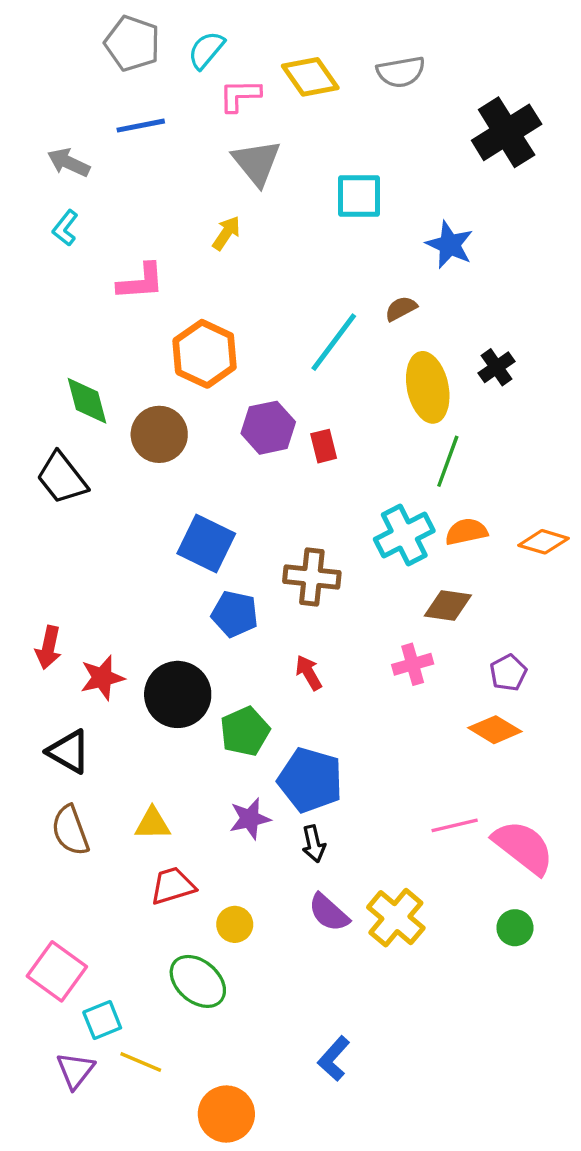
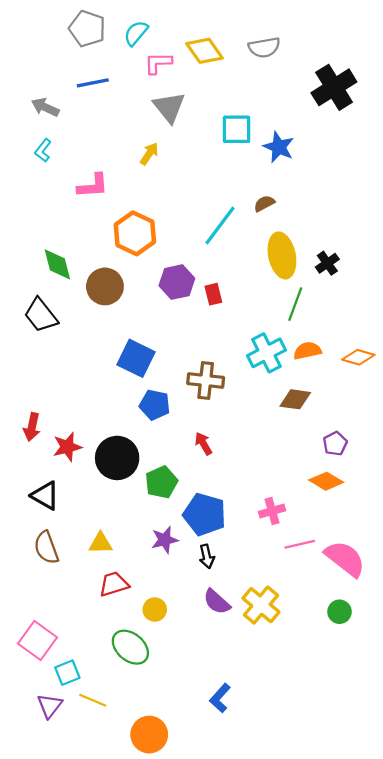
blue star: (450, 245) -> (279, 147), moved
black cross: (497, 367) -> (327, 263), moved
pink cross: (413, 664) -> (272, 511), moved

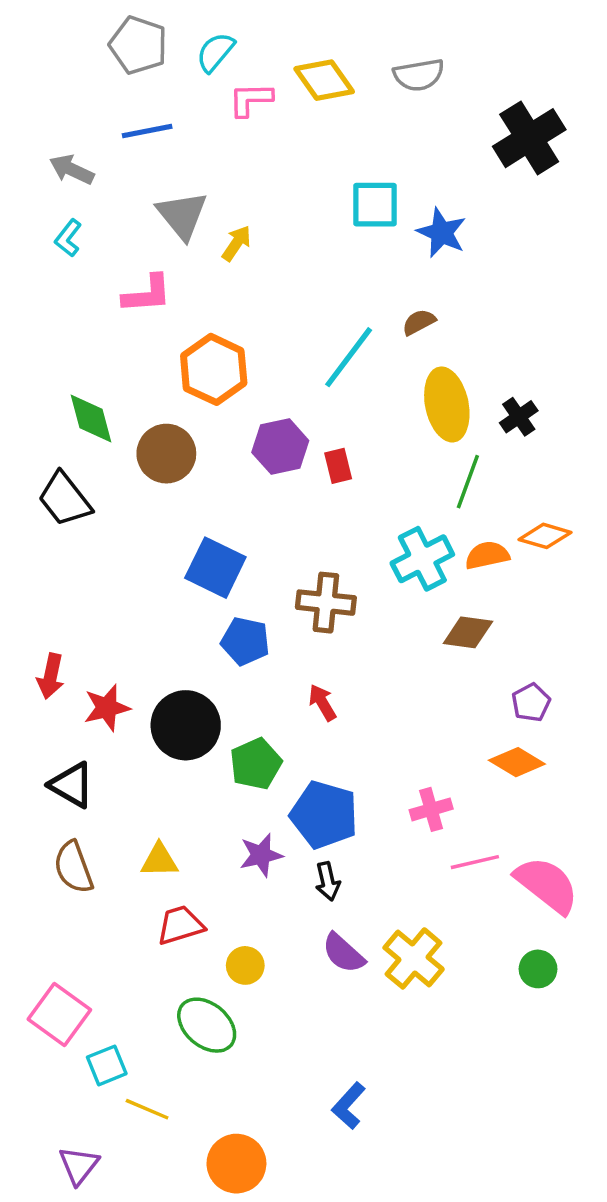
gray triangle: (169, 107) -> (182, 215), moved
orange diamond: (358, 357) -> (545, 536), moved
purple triangle: (50, 706) -> (79, 1165), moved

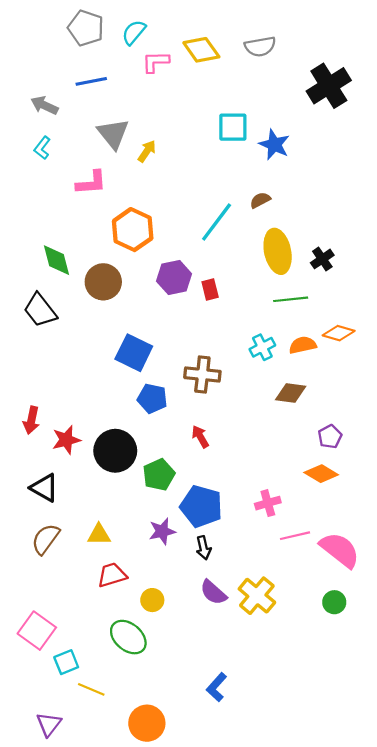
green line: (468, 482) -> (291, 299), turned 64
cyan cross: (422, 559) -> (262, 347), size x0.7
brown semicircle: (73, 867) -> (46, 539), turned 56

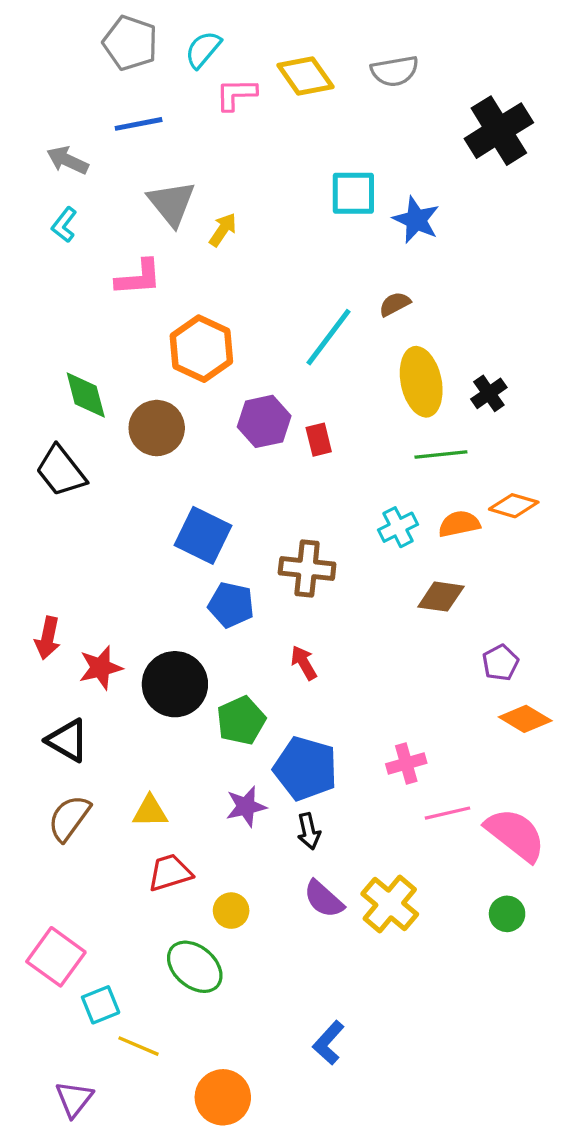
orange diamond: (321, 474) -> (525, 719), moved

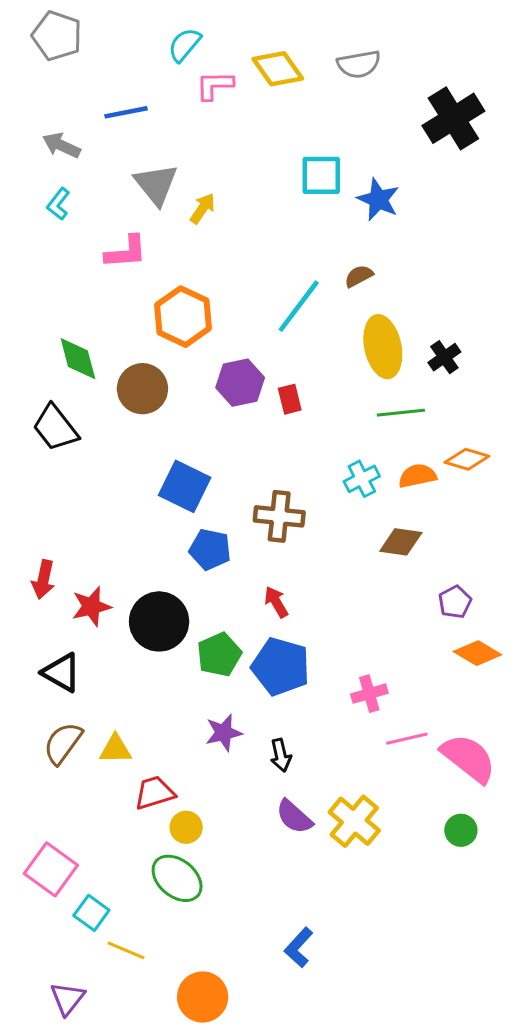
gray pentagon: (130, 43) -> (57, 36), moved
blue pentagon: (305, 768) -> (281, 667), moved
yellow triangle: (150, 811) -> (115, 749), moved
yellow circle: (231, 911) -> (186, 827), moved
cyan square: (101, 1005) -> (91, 913), turned -32

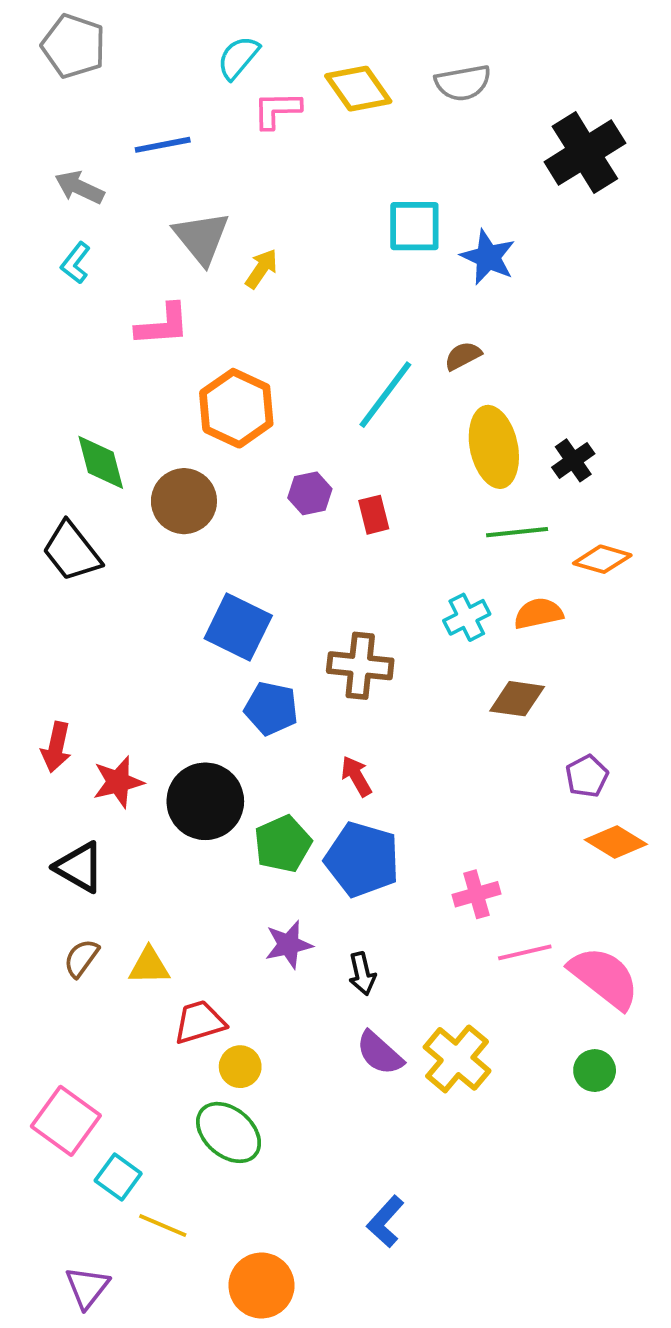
purple hexagon: (240, 383) -> (310, 493), size x0.7
orange diamond: (467, 459) -> (602, 559), moved
brown semicircle: (63, 743) -> (81, 958), size x0.7

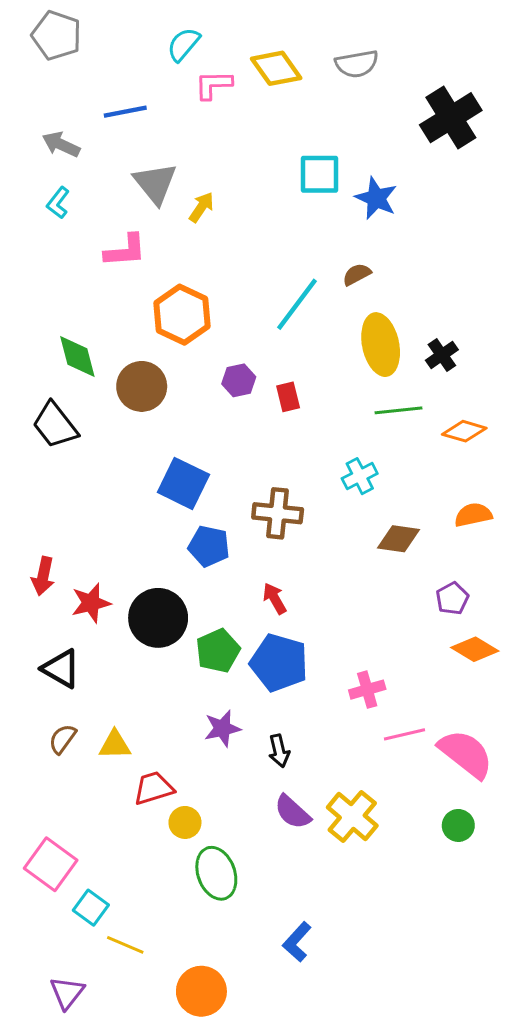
orange semicircle: (538, 613) -> (473, 515), moved
green ellipse: (229, 1132) -> (216, 873), moved, turned 30

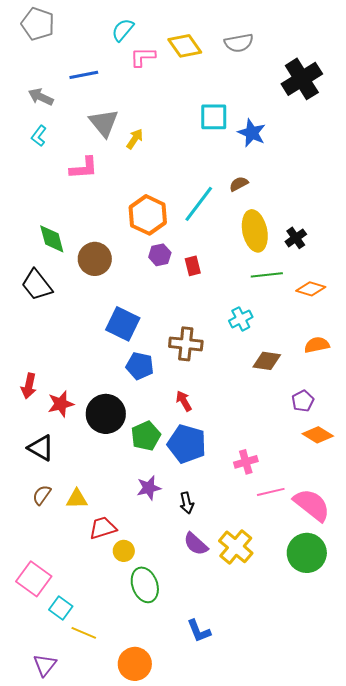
orange hexagon: (182, 315) -> (148, 215), moved
green circle: (458, 825) -> (307, 553), size x1.8
blue L-shape: (297, 942) -> (199, 631), turned -64

